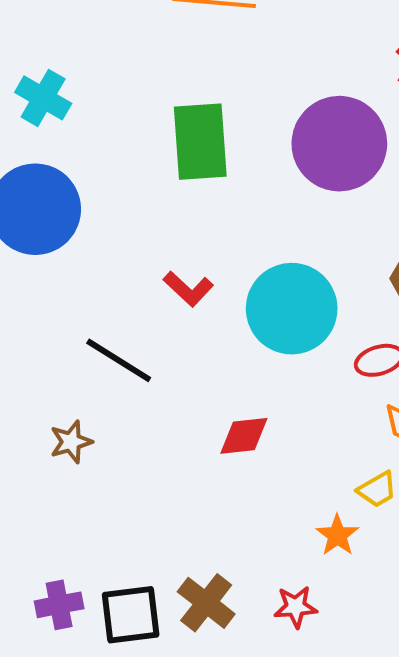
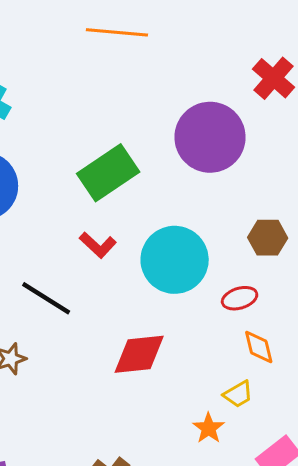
green rectangle: (200, 142) -> (108, 173), moved, turned 60
red diamond: (244, 436) -> (139, 354), size x1.4

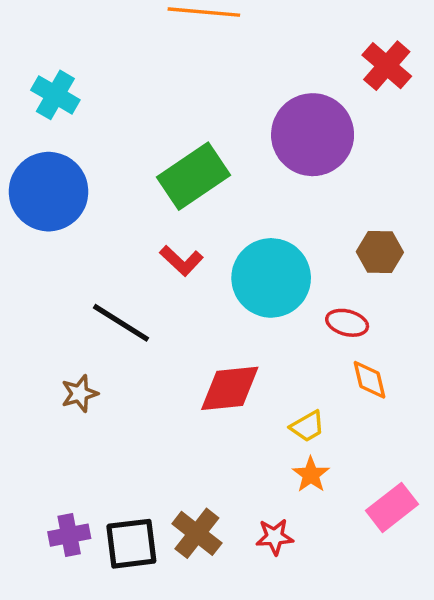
red ellipse: (240, 298) -> (347, 323), turned 32
yellow trapezoid: (238, 394) -> (307, 426), moved

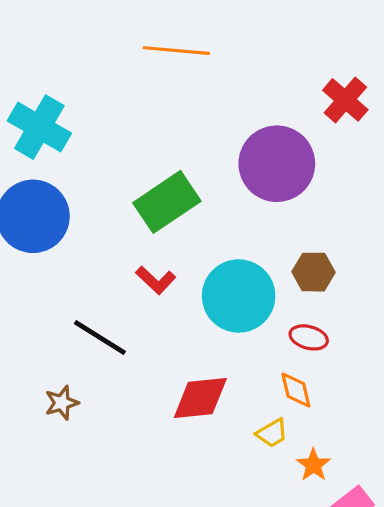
cyan cross: (55, 95) -> (39, 127), size x1.4
brown hexagon: (380, 252) -> (313, 272), moved
orange diamond: (370, 380) -> (296, 390), moved
orange star: (311, 475) -> (313, 465), moved

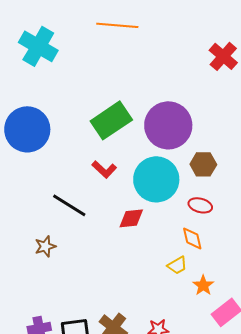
cyan cross: (39, 127) -> (38, 46), moved
purple circle: (277, 164) -> (168, 125), moved
red diamond: (200, 398) -> (131, 218), moved, size x0.7

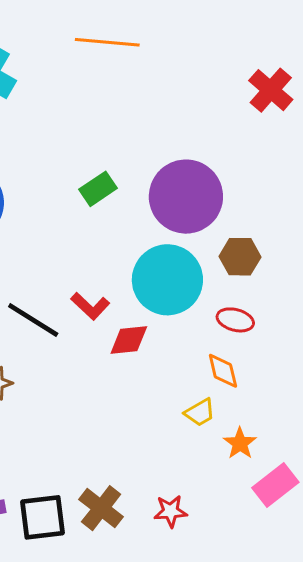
green rectangle: (111, 120) -> (98, 189), size x0.6
red L-shape: (104, 169) -> (90, 306), moved

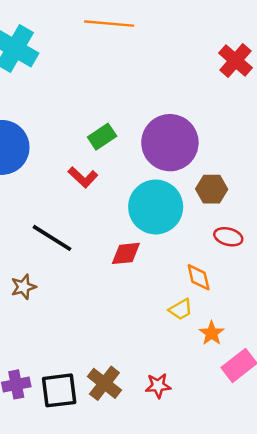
red L-shape: (90, 306) -> (83, 177), moved
red ellipse: (235, 320) -> (228, 237), moved

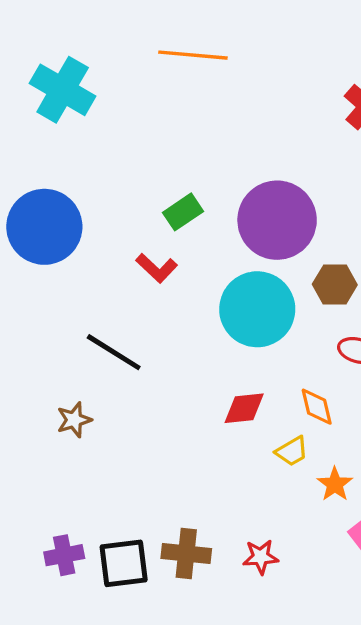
red diamond: (126, 253) -> (244, 408), moved
brown cross: (104, 383) -> (186, 554), turned -32

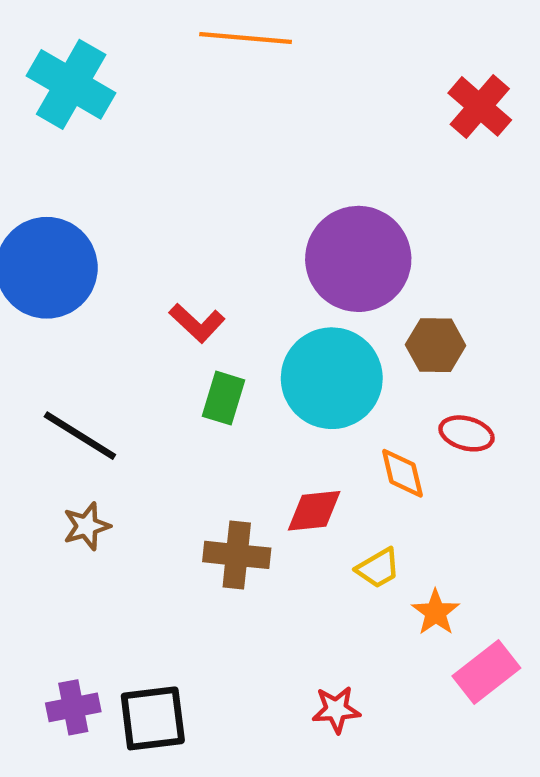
green rectangle: (183, 212) -> (223, 398), moved, turned -39
black line: (114, 352) -> (80, 436), moved
orange diamond: (317, 407) -> (402, 473), moved
brown cross: (186, 554) -> (237, 555), moved

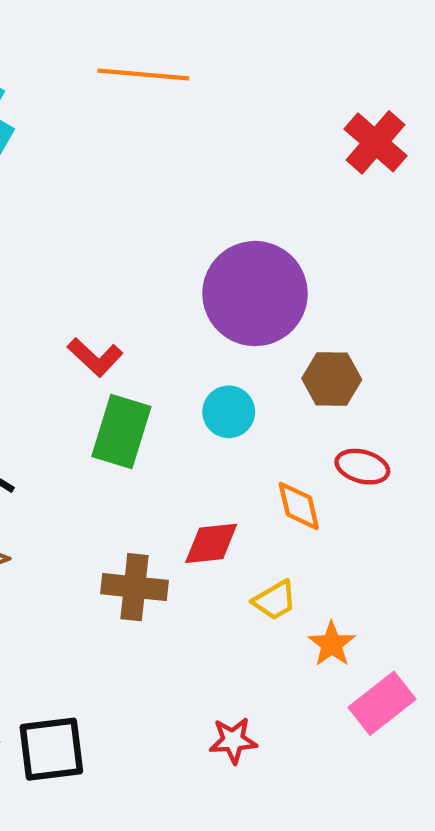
cyan circle: (332, 378) -> (229, 412), size x0.5
green rectangle: (223, 398) -> (121, 432), size x1.4

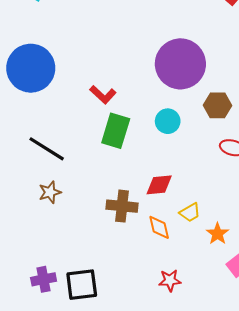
orange diamond: (299, 506) -> (159, 227), moved

